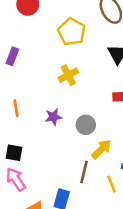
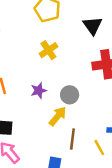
yellow arrow: (101, 149) -> (58, 116), moved

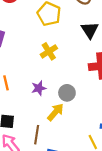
brown line: (72, 139) -> (37, 135), moved

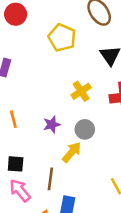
yellow cross: (49, 51) -> (81, 91), moved

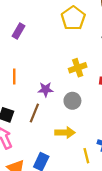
yellow arrow: (72, 152) -> (65, 132), moved, turned 36
brown line: (50, 179) -> (34, 113), moved

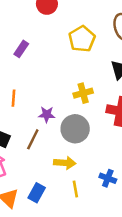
gray circle: (72, 101) -> (75, 129), size x1.5
yellow line: (86, 156) -> (75, 189), moved

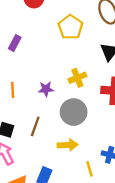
purple star: (47, 114) -> (46, 89), moved
yellow line: (75, 189) -> (89, 169), moved

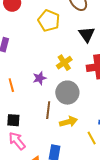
brown line: (35, 126) -> (48, 110), moved

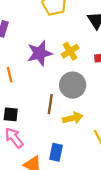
purple star: (40, 78) -> (40, 53), moved, size x1.6

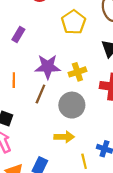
brown line: (50, 104) -> (40, 94), moved

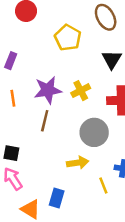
orange line: (14, 80) -> (13, 98), moved
gray circle: (72, 105) -> (94, 132), moved

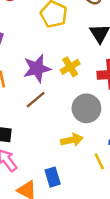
brown line: (45, 121) -> (36, 100), turned 40
blue rectangle: (57, 198) -> (53, 177), turned -30

